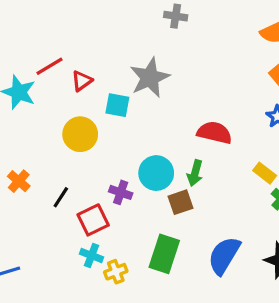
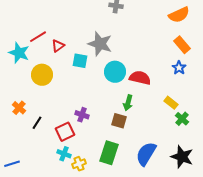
gray star: (150, 78) -> (100, 44), turned -30
yellow circle: (80, 134) -> (42, 75), moved
cyan circle: (156, 173) -> (115, 72), moved
black line: (61, 197) -> (37, 123), moved
brown square: (180, 202) -> (119, 121), turned 35

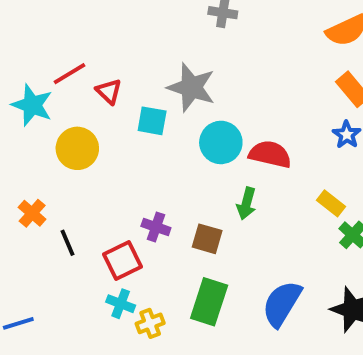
red triangle: (58, 46) -> (109, 91), turned -40
brown square: (119, 121) -> (207, 239), moved
black line: (37, 123) -> (67, 243), turned -56

